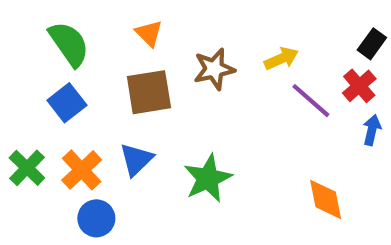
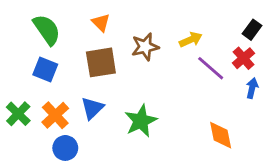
blue square: (67, 103) -> (45, 70), turned -30

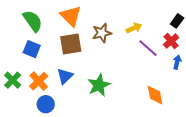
orange triangle: (101, 23) -> (71, 16), size x1.6

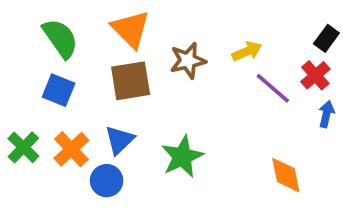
blue circle: (46, 104) -> (107, 181), moved

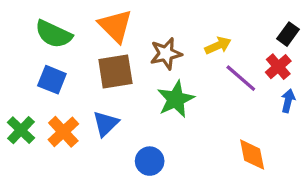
green semicircle: (60, 38) -> (54, 34), turned 150
green star: (182, 157) -> (176, 99), moved
blue circle: (107, 181) -> (150, 161), moved

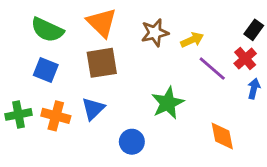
brown star: (166, 54) -> (155, 33), moved
green star: (176, 99) -> (168, 103), moved
green cross: (21, 130) -> (19, 114), turned 35
orange cross: (63, 132) -> (56, 116), turned -32

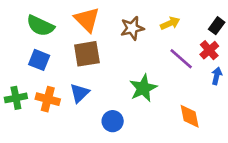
yellow arrow: (192, 40) -> (170, 23), moved

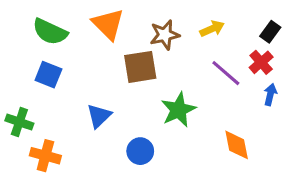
brown square: (87, 54) -> (140, 67), moved
green cross: (16, 98) -> (19, 122), turned 30
orange cross: (48, 99) -> (45, 156), moved

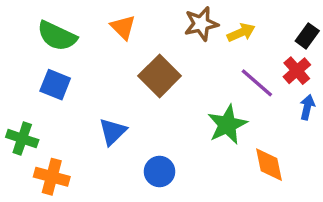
orange triangle: (108, 24) -> (123, 27), size x0.7
brown star: (165, 35) -> (201, 24), moved
brown square: (140, 67) -> (160, 76), turned -36
green star: (178, 110) -> (227, 125), moved

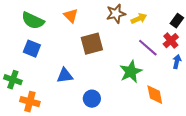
brown square: (160, 76) -> (92, 44), turned 30
blue triangle: (113, 132) -> (65, 76), turned 36

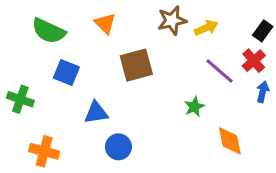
blue square: (32, 49) -> (66, 72), moved
green star: (131, 72) -> (194, 107), size x0.6
green cross: (13, 80) -> (20, 99), moved
blue circle: (92, 99) -> (118, 147), moved

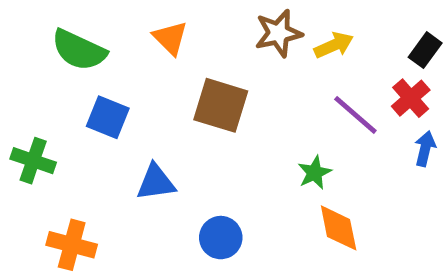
brown square: (136, 65) -> (221, 105), turned 32
orange diamond: (230, 141) -> (339, 228), moved
blue circle: (118, 147) -> (221, 238), moved

